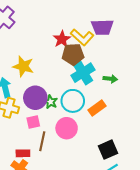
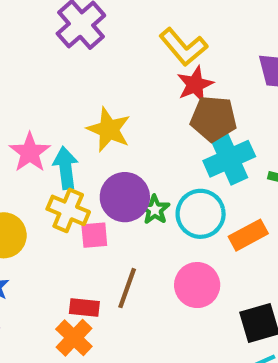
yellow L-shape: (82, 37) -> (183, 47), moved
pink square: (33, 122) -> (94, 235), moved
pink circle: (67, 128) -> (197, 285), moved

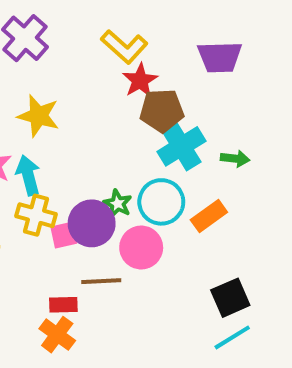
yellow star: (109, 130) -> (38, 116), moved
purple circle: (125, 197) -> (92, 223), moved
pink circle: (197, 285) -> (141, 248), moved
brown line: (127, 288) -> (101, 281), turned 75

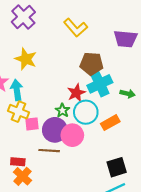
red star: (140, 81) -> (76, 93), moved
purple circle: (92, 223) -> (55, 130), moved
red rectangle: (63, 305) -> (18, 162), moved

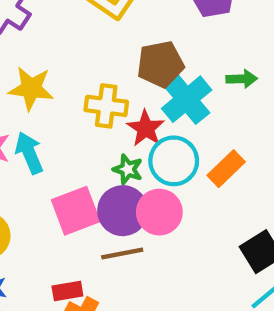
green arrow: (128, 94) -> (242, 79), moved
yellow cross: (18, 112) -> (106, 106), moved
pink square: (32, 124) -> (76, 211), size x1.6

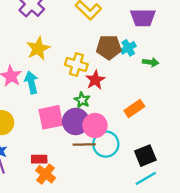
yellow star: (31, 88) -> (38, 48), turned 30
cyan cross: (187, 99) -> (128, 48), moved, size x0.6
cyan circle: (174, 161) -> (106, 144), moved
brown line: (122, 254) -> (84, 145), moved

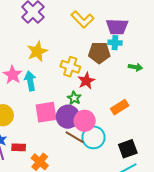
purple trapezoid: (143, 18) -> (117, 27), moved
cyan cross: (128, 48) -> (115, 43), moved, turned 32
brown line: (84, 145) -> (74, 137), turned 30
red rectangle: (39, 159) -> (19, 147), moved

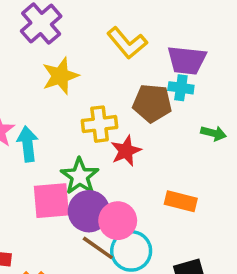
yellow star: (37, 51) -> (60, 76), moved
yellow cross: (70, 67) -> (100, 124), turned -30
green star: (74, 98) -> (80, 176), moved, size x1.5
orange rectangle: (120, 107) -> (181, 201), turned 42

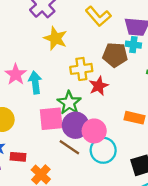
yellow star: (60, 76) -> (56, 38), turned -30
brown line: (98, 248) -> (69, 147), moved

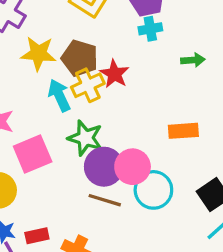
brown pentagon: (115, 55) -> (80, 58), moved, turned 30
cyan arrow: (35, 83) -> (59, 95), moved
red star: (99, 86) -> (114, 74), moved
pink square: (51, 119) -> (33, 154), moved

